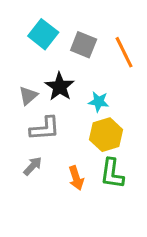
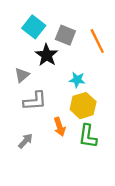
black star: (60, 87) -> (47, 55), moved
gray arrow: (33, 166) -> (25, 141), moved
orange arrow: (76, 178) -> (60, 127), moved

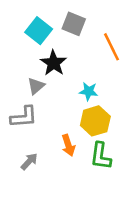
gray square: (65, 35) -> (74, 24), moved
gray triangle: (22, 75) -> (36, 86), moved
gray L-shape: (35, 101) -> (24, 117), moved

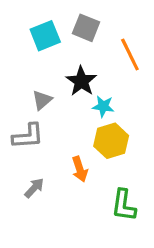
cyan square: (39, 31) -> (45, 36), turned 30
black star: (54, 63) -> (81, 81), moved
green L-shape: (101, 156) -> (124, 205), moved

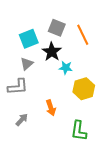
gray square: (86, 28) -> (57, 28), moved
cyan square: (45, 36) -> (29, 39), moved
yellow hexagon: (111, 141) -> (84, 89), moved

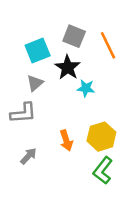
yellow hexagon: (84, 89) -> (101, 137), moved
green L-shape: (79, 131) -> (103, 170), turned 30

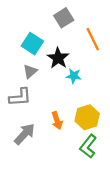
gray square: (74, 36) -> (64, 18), moved, turned 36
cyan square: (38, 51) -> (32, 44), turned -35
gray arrow: (28, 156) -> (25, 134), size x1.5

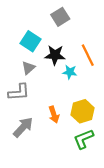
orange line: (93, 39) -> (88, 55), moved
black star: (58, 58) -> (55, 55), turned -30
green L-shape: (88, 146) -> (84, 139), turned 30

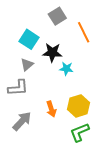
orange line: (88, 55) -> (84, 32), moved

